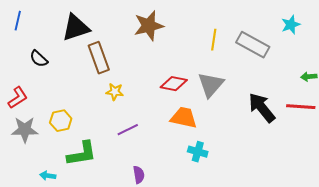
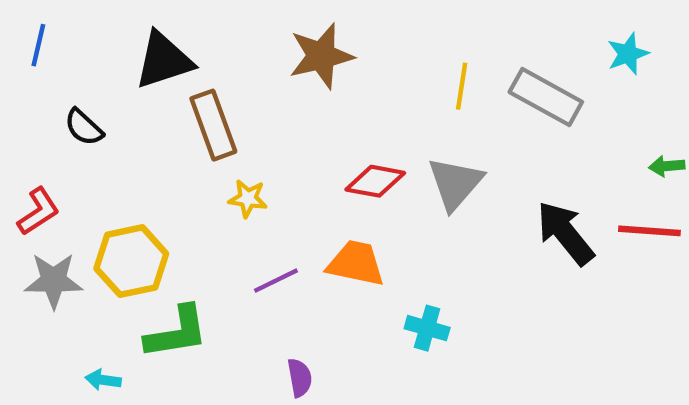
orange trapezoid: (184, 118) -> (356, 263), moved
yellow hexagon: (61, 121) -> (131, 261), size x1.5

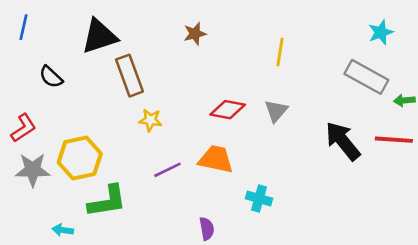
brown star: (321, 56) -> (195, 34), size x0.6
gray rectangle: (546, 97) -> (366, 77), moved
gray triangle: (455, 183) -> (276, 111), size x0.7
purple semicircle: (300, 378) -> (207, 229), moved

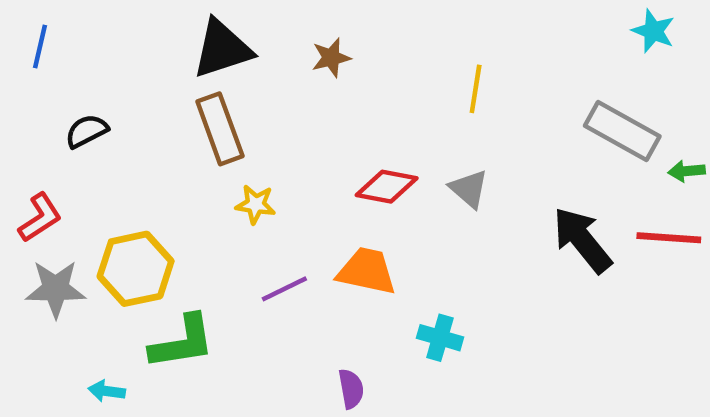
cyan star: (381, 32) -> (653, 31), moved, turned -30
black triangle: (99, 36) -> (222, 49), moved
black semicircle: (51, 77) -> (87, 131), turned 110
gray triangle: (276, 111) -> (469, 189), turned -30

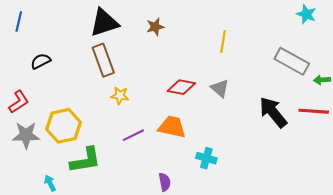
cyan arrow: (107, 391) -> (50, 183), turned 56

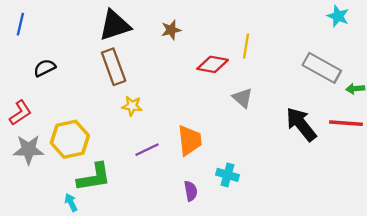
red diamond: (181, 87) -> (213, 64), moved
orange trapezoid: (172, 127) -> (190, 140), turned 72
purple semicircle: (165, 182) -> (191, 191), moved
cyan arrow: (50, 183) -> (71, 203), moved

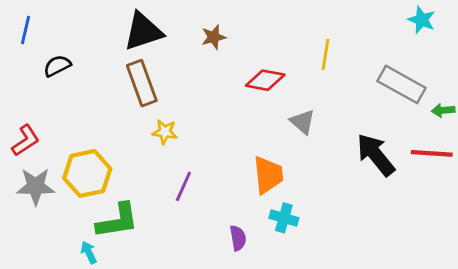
yellow line: (246, 46) -> (325, 54), moved
black semicircle: (45, 68) -> (57, 66), moved
orange trapezoid: (190, 140) -> (268, 175), moved
purple line: (147, 150) -> (183, 186), turned -40

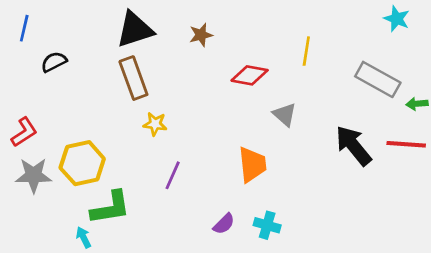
cyan cross: (284, 218) -> (267, 225), moved
purple semicircle: (238, 238) -> (224, 224), turned 55

